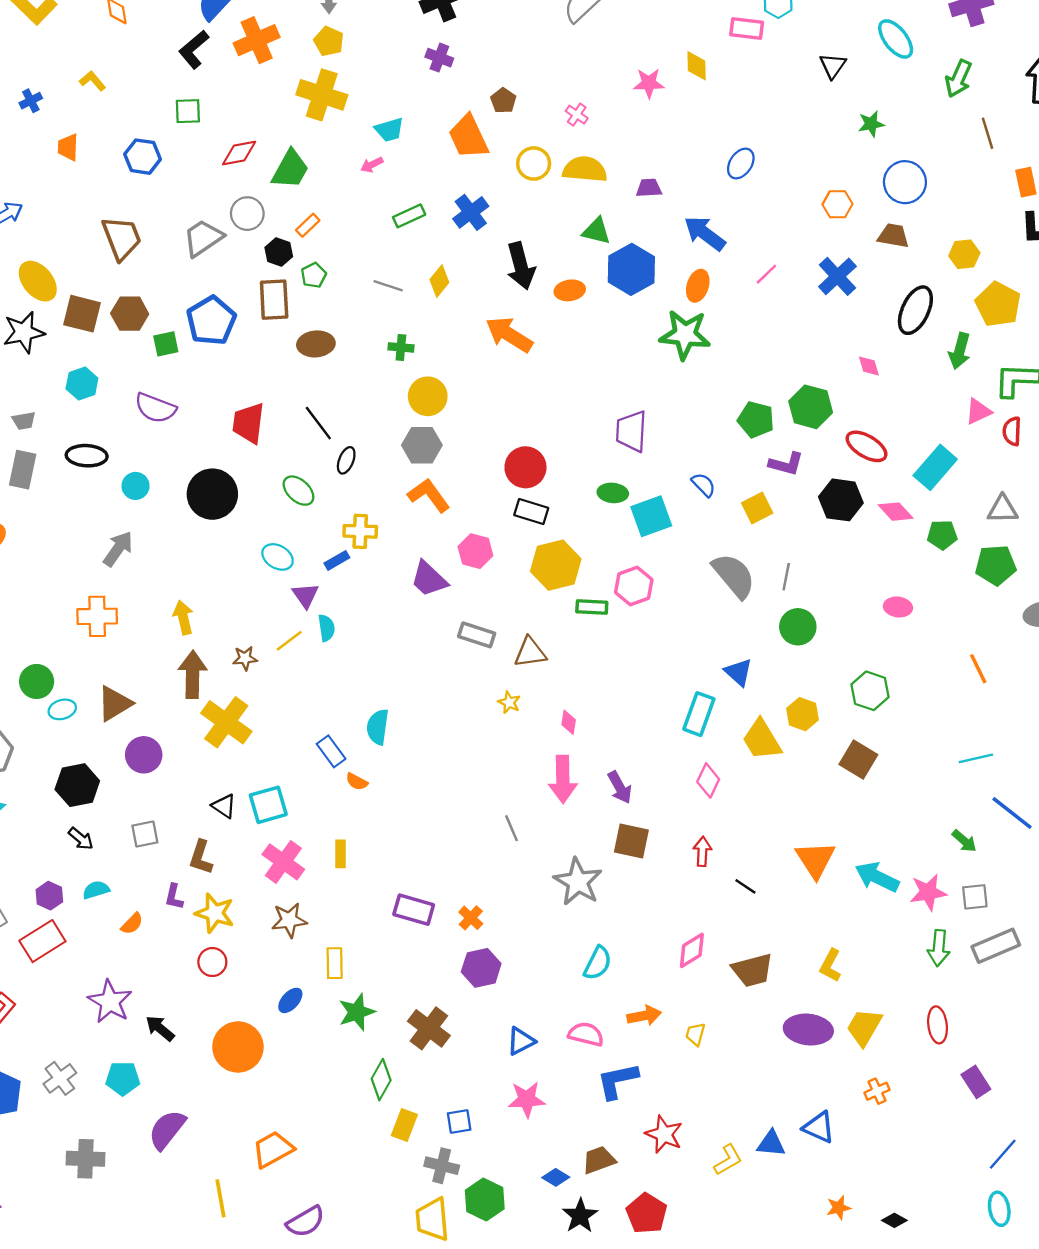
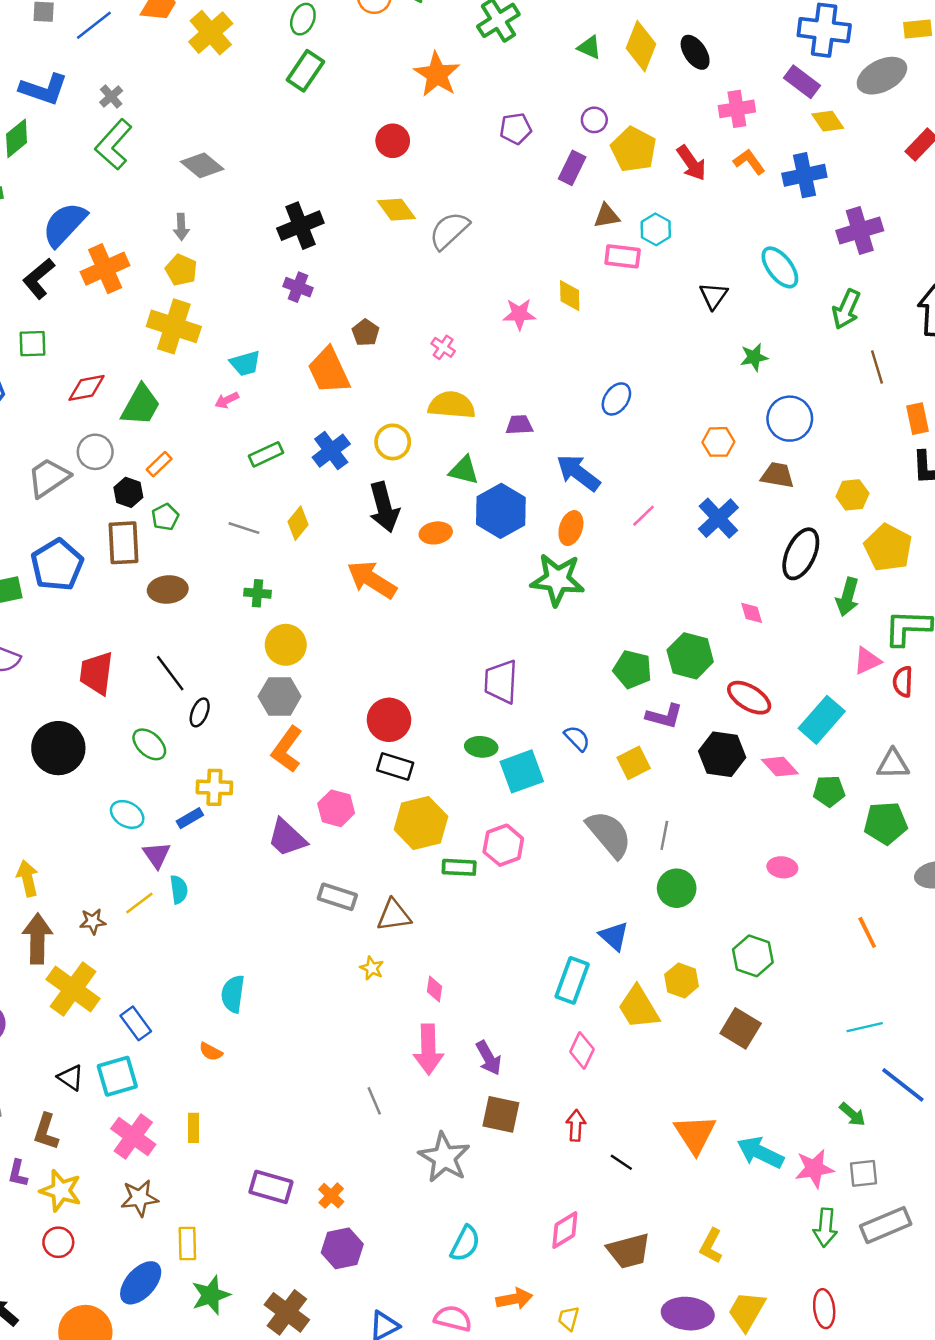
yellow circle: (534, 164) -> (393, 442), moved
orange L-shape: (429, 495) -> (287, 749), turned -108
blue rectangle: (331, 751) -> (136, 1023), moved
blue ellipse: (290, 1000) -> (141, 1283), size x1.6

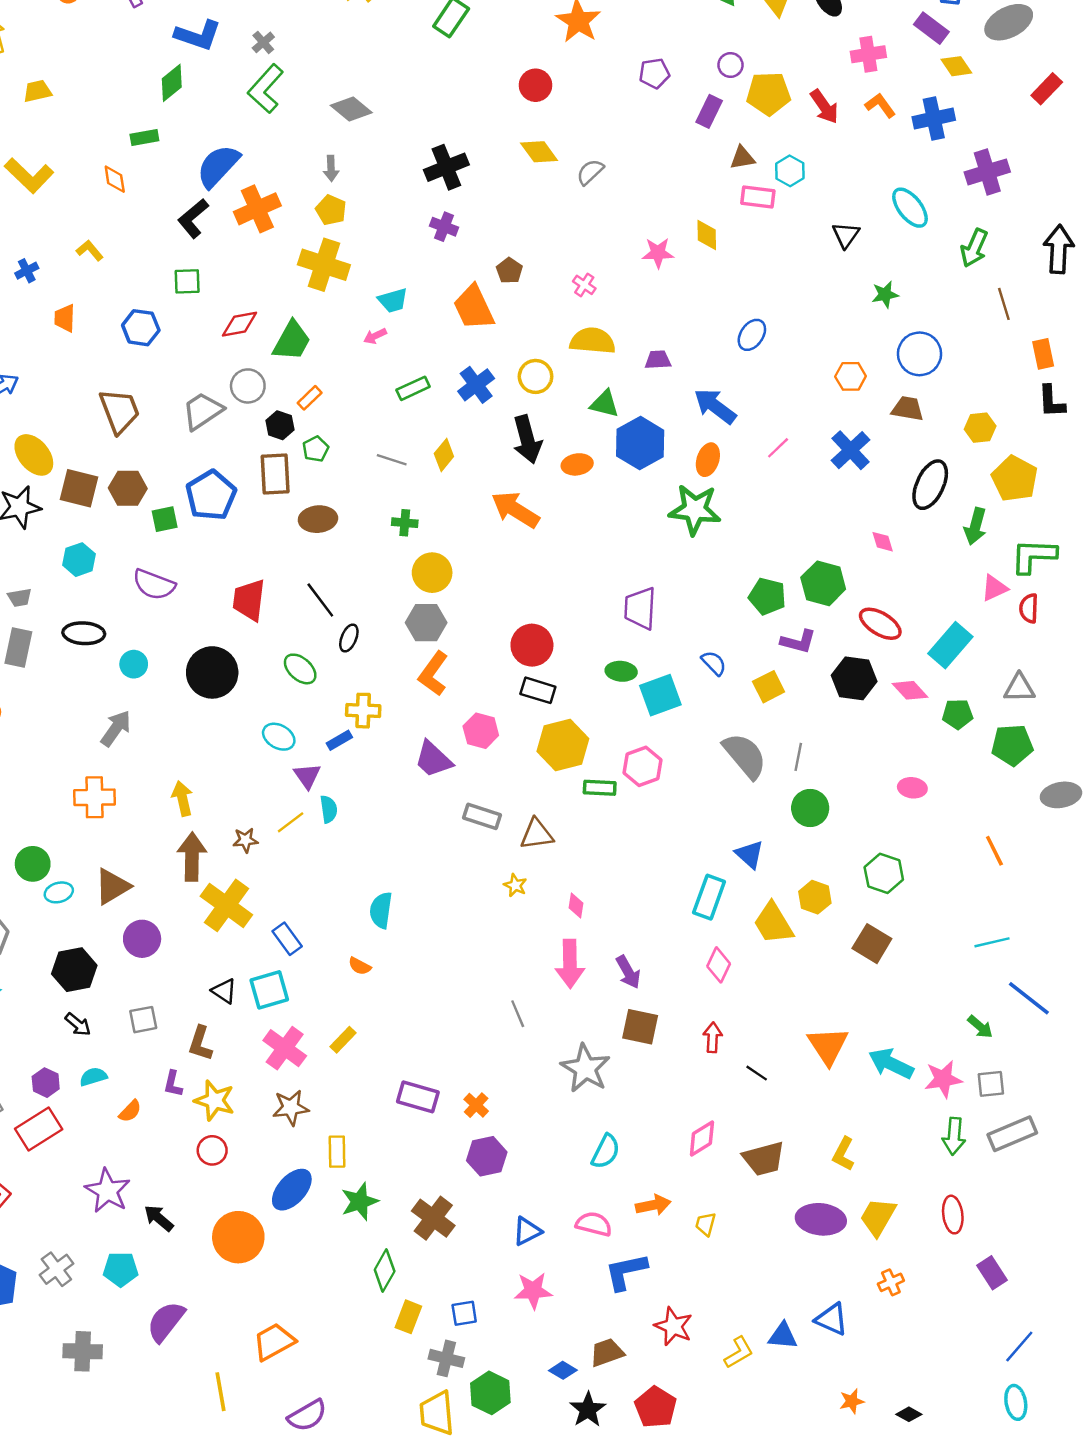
yellow pentagon: (634, 149) -> (769, 94), turned -30
gray semicircle: (449, 231) -> (590, 172), size x0.7
yellow rectangle: (194, 1128) -> (343, 1040), turned 44

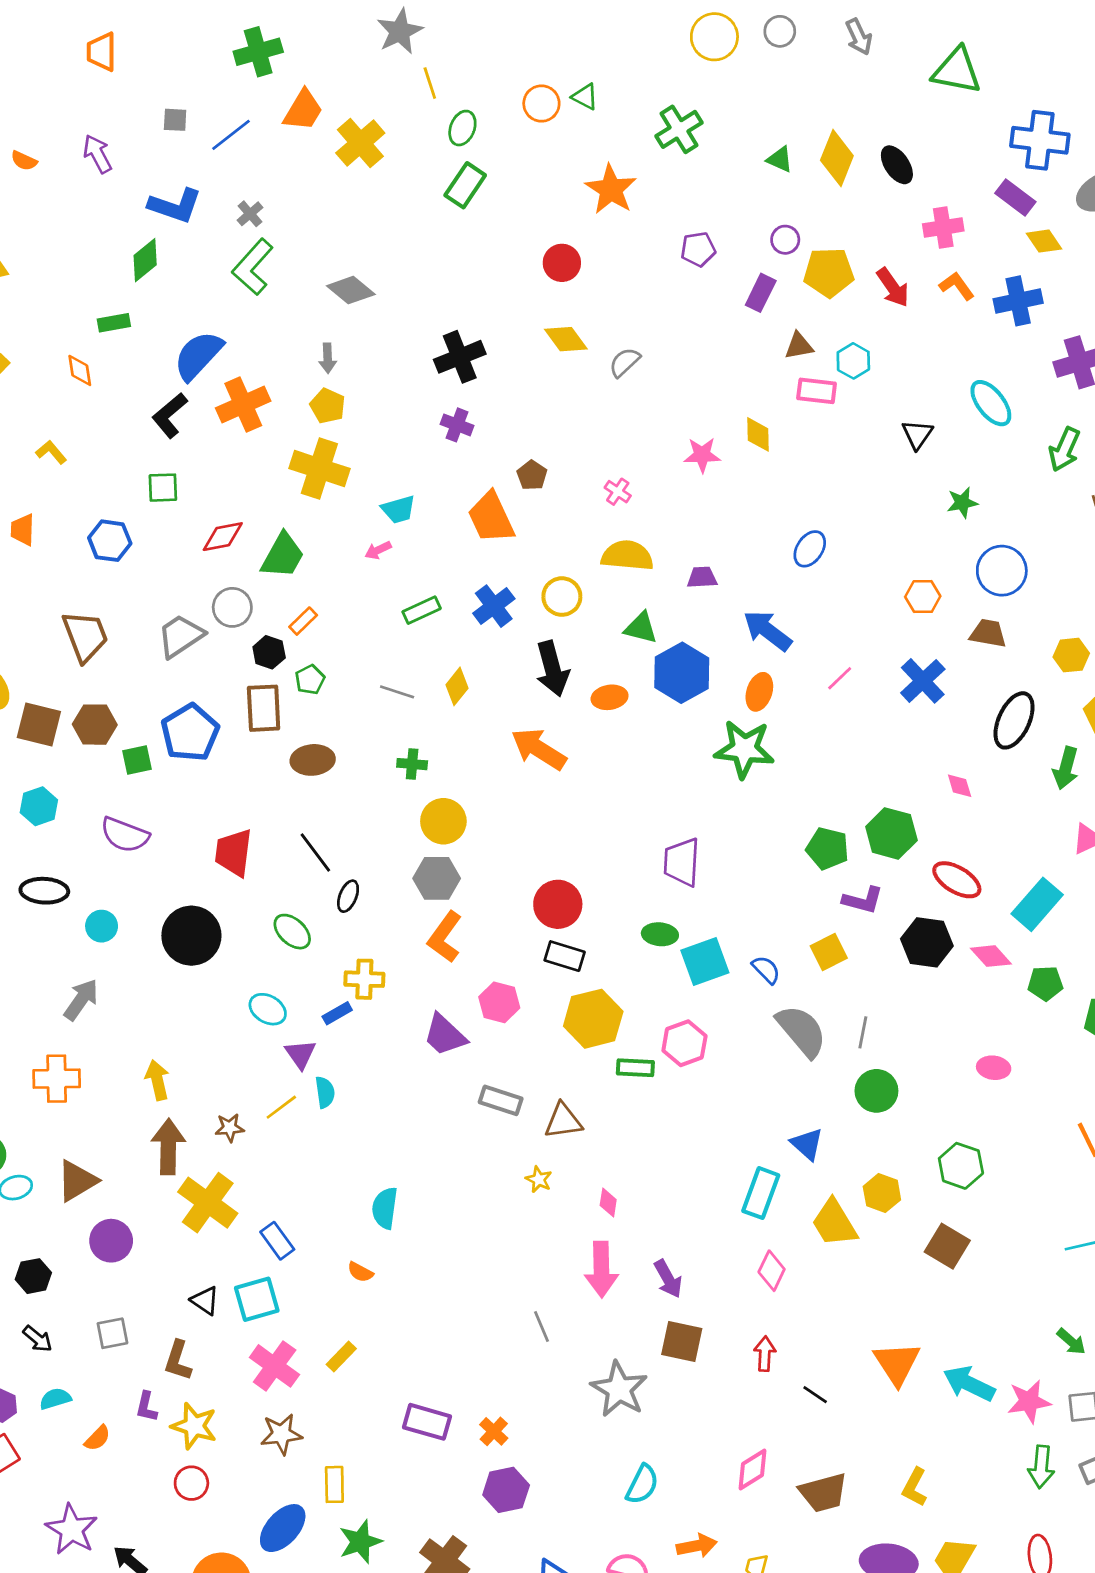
blue semicircle: (714, 663) -> (766, 970), moved
black hexagon: (74, 970) -> (33, 1276), size x0.7

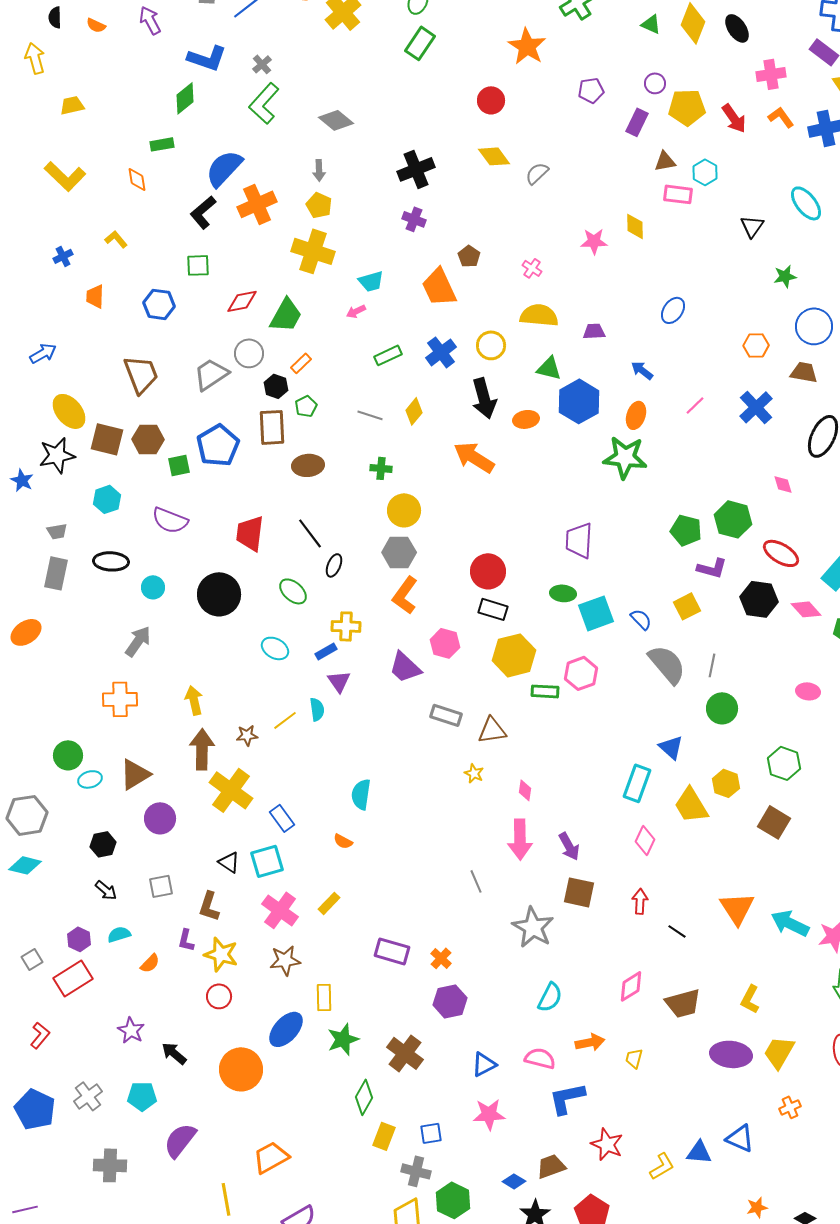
blue arrow: (768, 631) -> (642, 370), size x0.6
purple triangle: (300, 1054) -> (339, 681), moved
purple star: (72, 1529) -> (131, 1030), size x0.7

